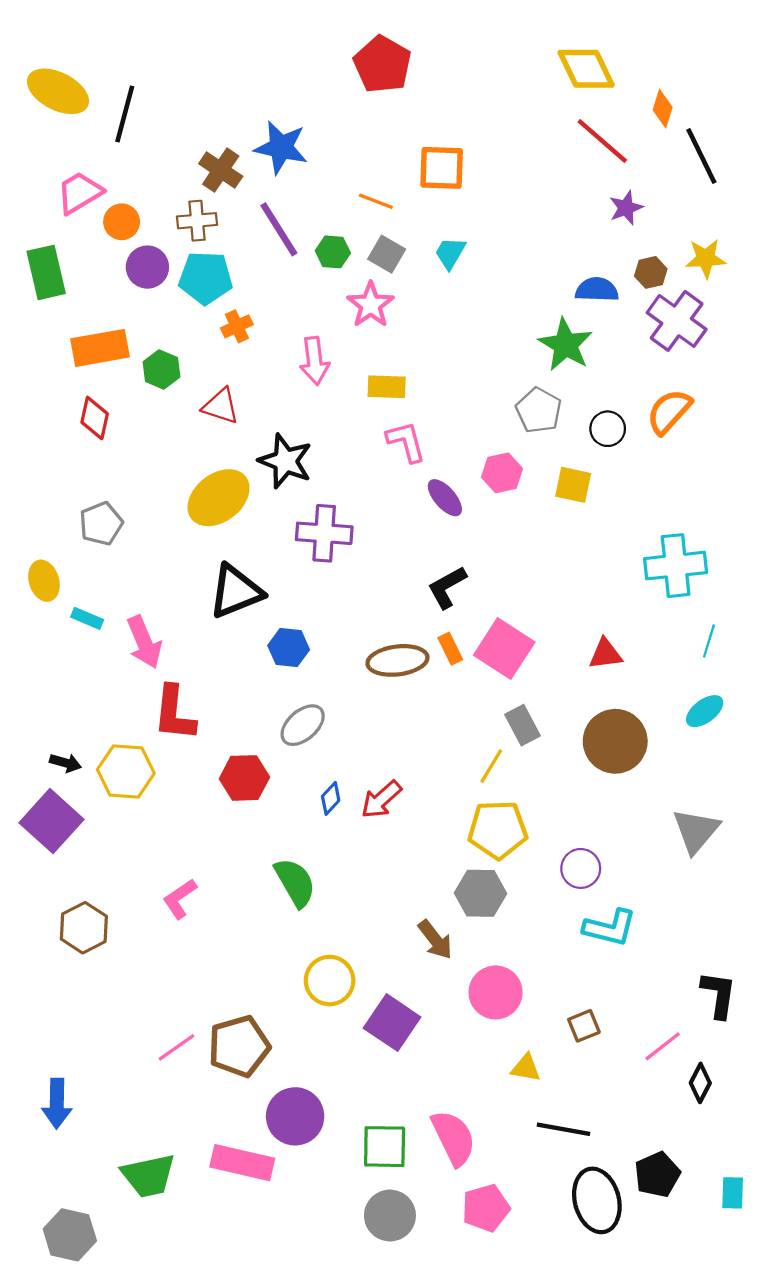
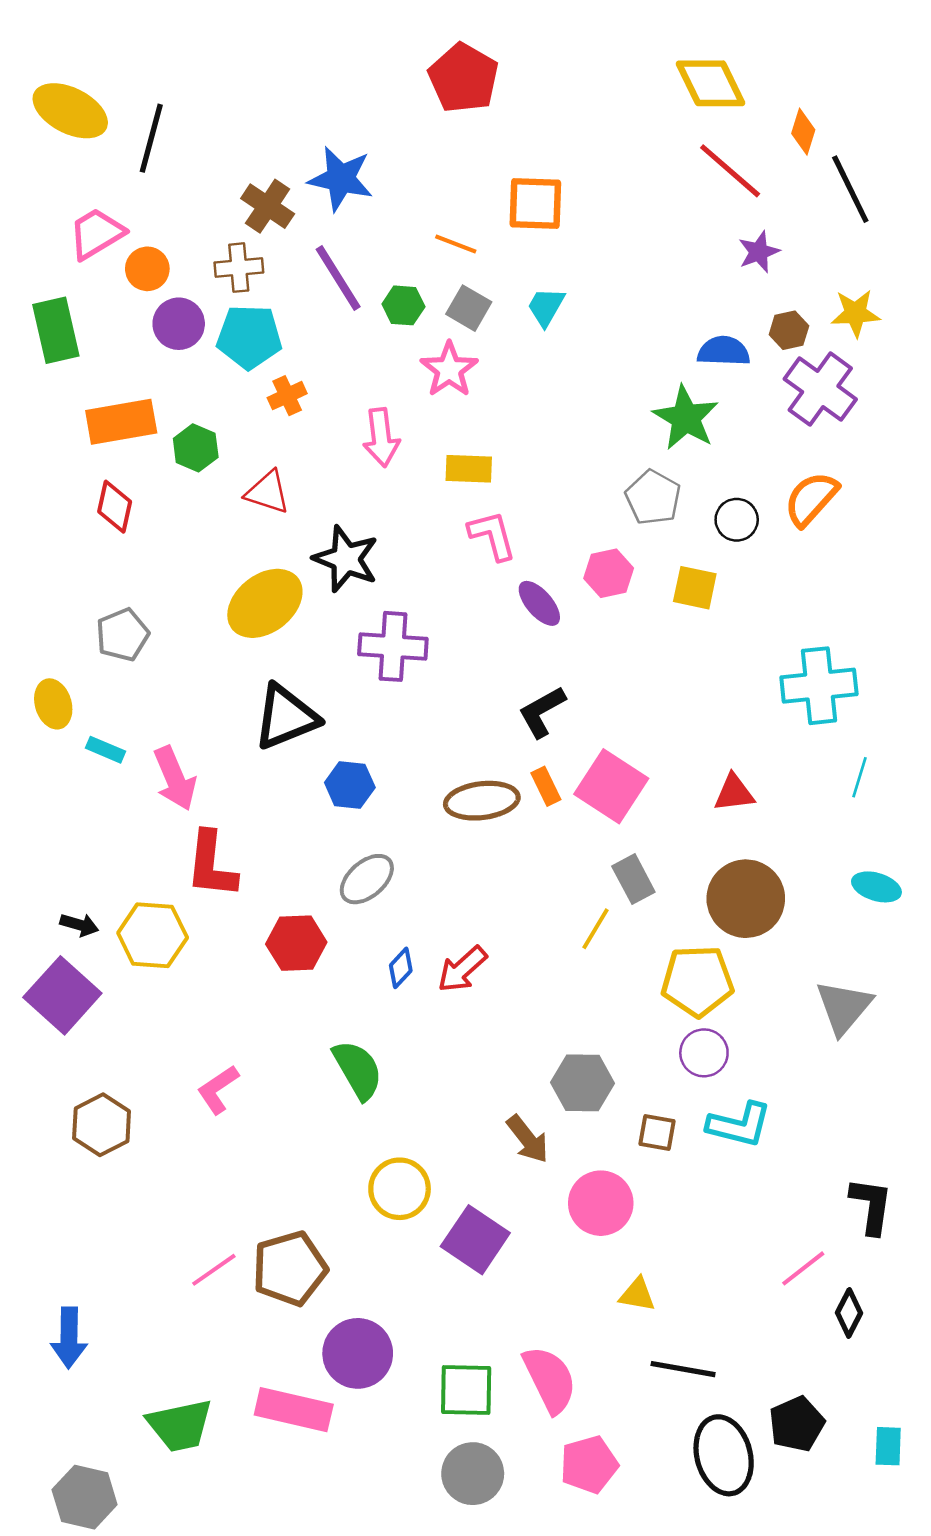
cyan ellipse: (705, 711) -> (876, 887), moved, turned 54
yellow pentagon: (498, 830) -> (697, 981), moved
brown square: (584, 1026) -> (657, 1133), moved, turned 32

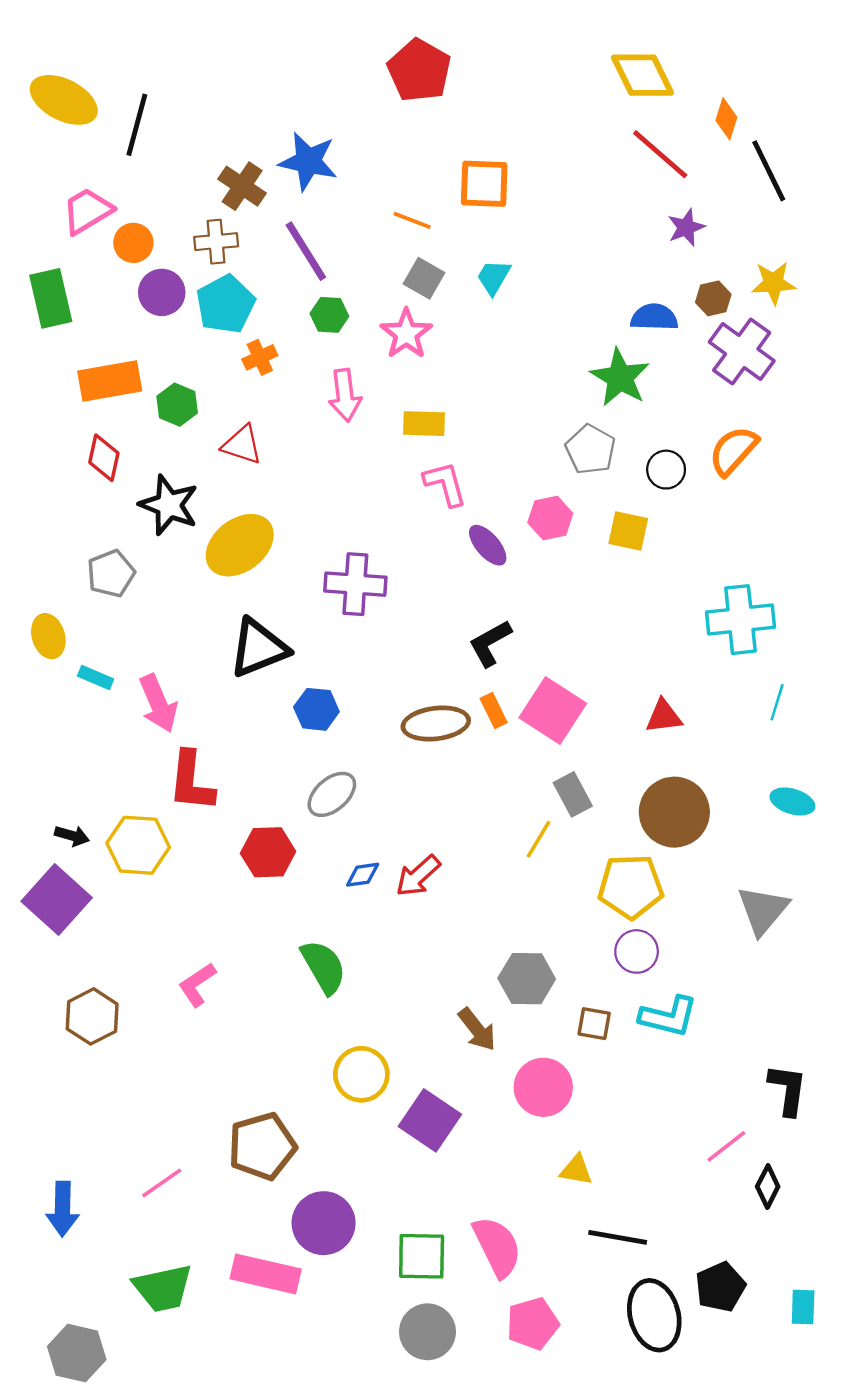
green hexagon: (403, 305) -> (329, 315), moved
cyan pentagon: (249, 337) -> (226, 304), turned -30
black star: (346, 559) -> (169, 505), moved
blue diamond: (401, 968) -> (363, 875), turned 39
pink line: (214, 1270) -> (162, 1183), moved

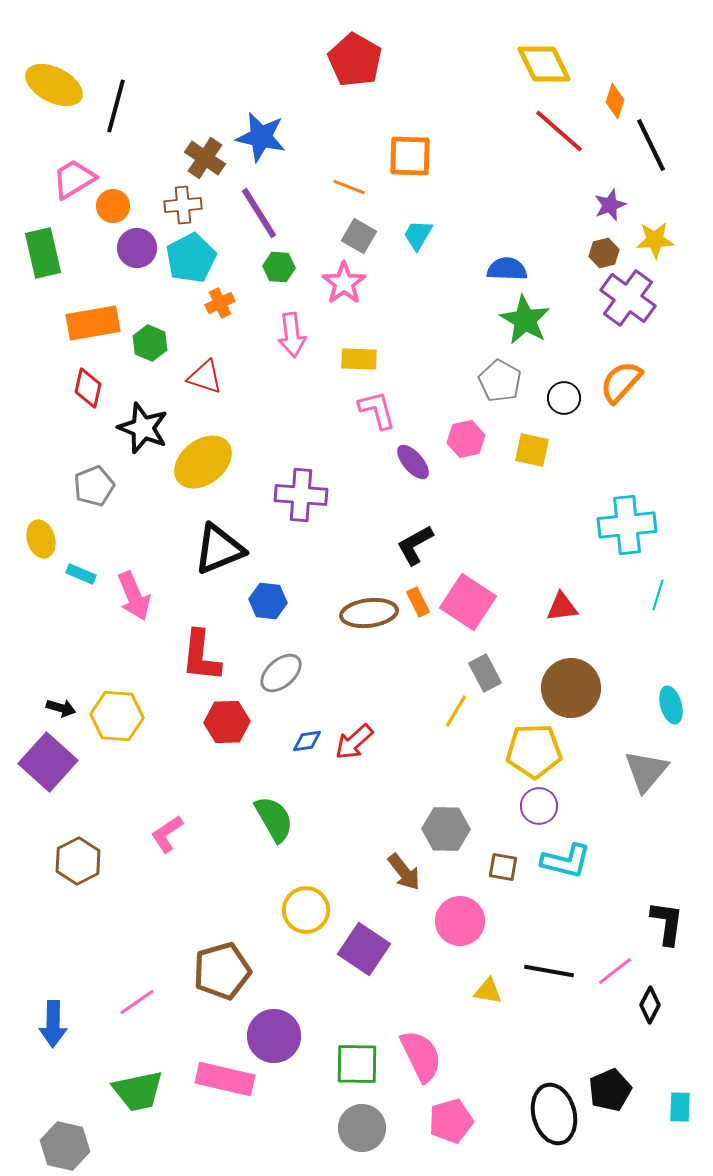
purple star: (686, 227) -> (610, 205), moved
blue semicircle: (654, 317) -> (507, 269), moved
red L-shape: (191, 781) -> (201, 656), moved
cyan ellipse: (792, 801) -> (671, 705), moved, turned 57
black line: (618, 1237) -> (549, 971), moved

